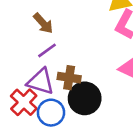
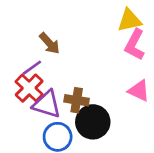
purple line: (47, 50) -> (32, 68), moved
red cross: (24, 102) -> (29, 88), moved

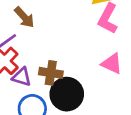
purple triangle: (47, 104) -> (22, 77), size x0.7

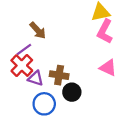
black circle: (67, 94) -> (72, 92), size x0.7

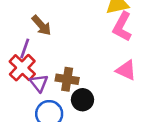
purple line: (24, 50) -> (25, 48), turned -35
purple triangle: (36, 78) -> (39, 83), turned 35

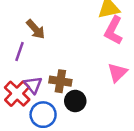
red cross: (22, 68) -> (17, 94), moved
pink triangle: (126, 70) -> (117, 73), turned 50

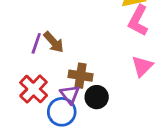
brown arrow: (36, 29) -> (54, 42), moved
purple triangle: (33, 85) -> (70, 94), moved

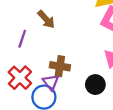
brown arrow: (54, 42) -> (46, 19), moved
black circle: (97, 97) -> (95, 85), moved

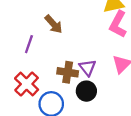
purple triangle: (51, 82) -> (88, 68), moved
black circle: (95, 85) -> (86, 91), moved

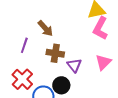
brown cross: (68, 72) -> (55, 53), moved
black circle: (86, 91) -> (61, 85), moved

